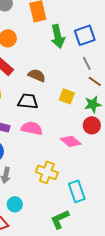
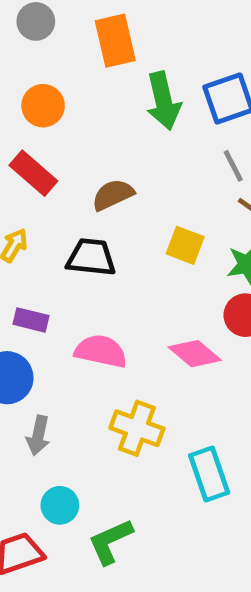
brown semicircle: (37, 75) -> (113, 195), turned -48
pink semicircle: (32, 128) -> (101, 351), moved
green L-shape: (60, 219) -> (110, 541), moved

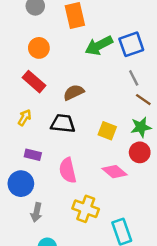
green arrow: (163, 101) -> (99, 46), turned 76
yellow square: (185, 245) -> (107, 131), moved
pink semicircle: (101, 351) -> (68, 170), turned -115

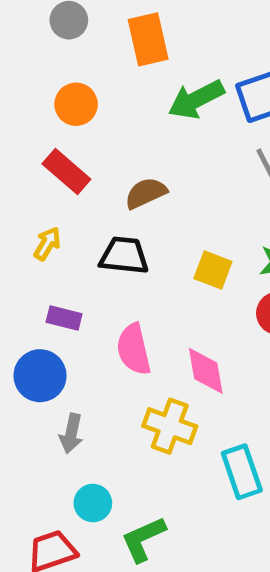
pink diamond: (114, 172) -> (206, 371), moved, turned 40

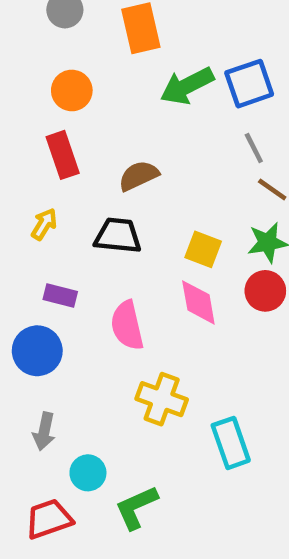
red rectangle: (66, 172) -> (63, 155), turned 30
pink diamond: (206, 371) -> (198, 302), moved
gray arrow: (71, 433) -> (44, 431), moved

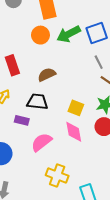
orange circle: (72, 90) -> (40, 35), moved
purple rectangle: (60, 295) -> (22, 120), moved
pink semicircle: (127, 325) -> (42, 142), turned 65

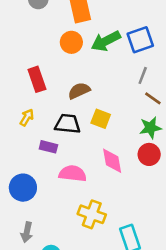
gray line: (99, 62) -> (143, 75), turned 48
yellow square: (76, 108) -> (101, 119), moved
pink semicircle: (42, 142) -> (73, 174), turned 45

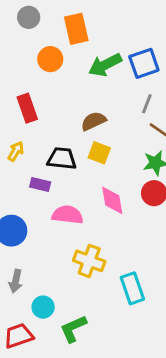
orange circle: (71, 42) -> (50, 59), moved
brown semicircle: (79, 91) -> (94, 121), moved

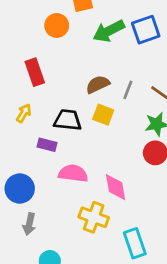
gray line: (147, 104) -> (128, 90), moved
pink diamond: (112, 200) -> (116, 187), moved
gray arrow: (16, 281) -> (29, 224), moved

